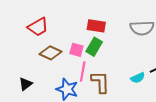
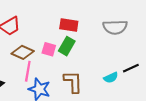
pink line: (83, 72) -> (28, 71), moved

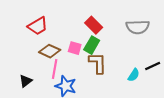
red rectangle: (69, 25) -> (94, 25), turned 36
cyan semicircle: (111, 78) -> (134, 75), turned -32
brown L-shape: (73, 82) -> (98, 63), moved

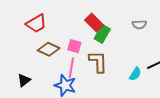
gray semicircle: (138, 27) -> (139, 25), size x0.6
green rectangle: (92, 45) -> (102, 34), moved
pink line: (55, 69) -> (71, 68), moved

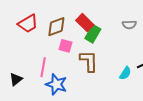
brown diamond: (49, 49) -> (56, 27), moved, turned -45
pink line: (71, 68) -> (43, 67), moved

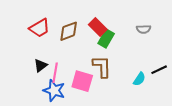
pink square: (65, 46) -> (82, 81), moved, size x1.5
black triangle: (16, 79) -> (41, 66), moved
blue star: (56, 84) -> (54, 90), moved

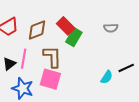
brown L-shape: (102, 67) -> (52, 57), moved
pink line: (55, 73) -> (24, 59), moved

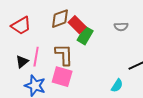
brown diamond: (37, 30) -> (60, 19), moved
cyan semicircle: (107, 77) -> (117, 86), moved

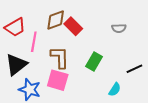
green rectangle: (85, 36) -> (94, 61), moved
pink line: (36, 57) -> (34, 42), moved
black triangle: (22, 62) -> (16, 65), size x1.6

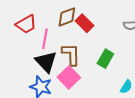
black triangle: (16, 65) -> (46, 62), moved, turned -35
pink square: (58, 80) -> (69, 77), turned 30

